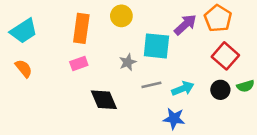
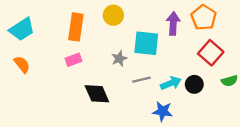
purple arrow: (185, 25) -> (173, 23), turned -45
black circle: (220, 90) -> (194, 84), moved

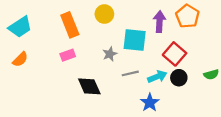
orange rectangle: (76, 27) -> (70, 25), turned -30
red square: (211, 53) -> (175, 54), moved
orange semicircle: (22, 64) -> (20, 59), turned 84
blue star: (163, 111) -> (150, 103), turned 30

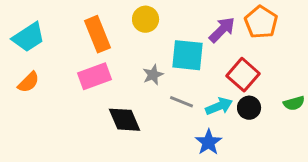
purple arrow: (159, 22) -> (222, 30), turned 42
pink rectangle: (68, 55) -> (95, 76), size x1.5
gray line: (130, 73) -> (182, 102), turned 35

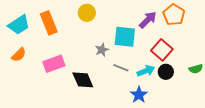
yellow circle: (146, 19) -> (87, 13), moved
orange rectangle: (98, 34) -> (49, 23), moved
pink rectangle: (95, 76) -> (54, 64), moved

